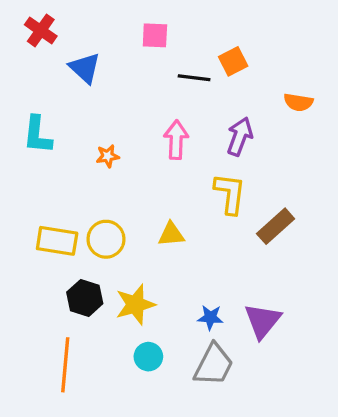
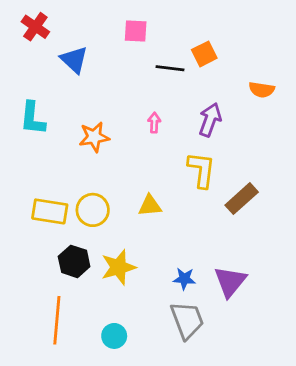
pink arrow: (176, 140) -> (154, 123), size x0.6
orange star: (108, 156) -> (94, 137), size x1.5
cyan circle: (148, 357) -> (114, 336), moved
gray trapezoid: (214, 365) -> (187, 320), turned -48

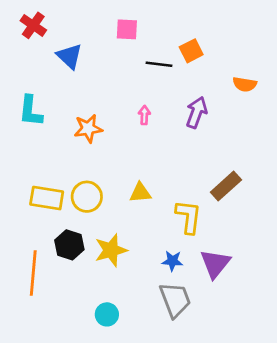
yellow L-shape: (201, 170) -> (188, 217), moved
orange line: (57, 320) -> (33, 273), moved

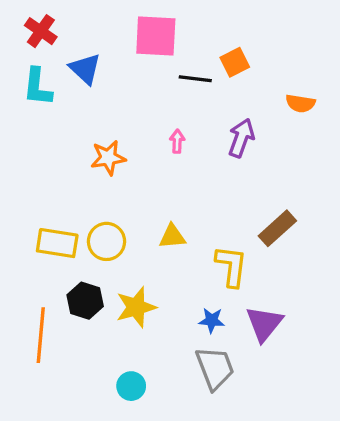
pink square: (127, 29) -> (156, 36), size x1.6
cyan L-shape: (31, 111) -> (37, 87), moved

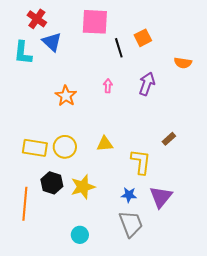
red cross: (41, 31) -> (37, 19), moved
black line: (195, 79) -> (119, 48), turned 66
orange star: (108, 158) -> (66, 96), turned -30
brown rectangle: (277, 228) -> (169, 139), size x0.6

